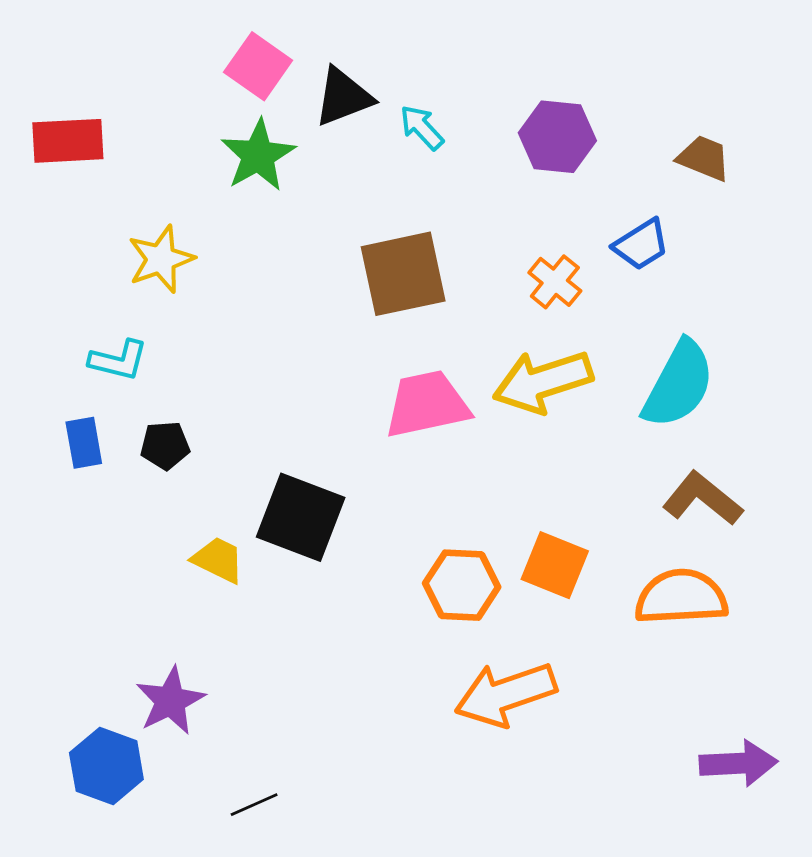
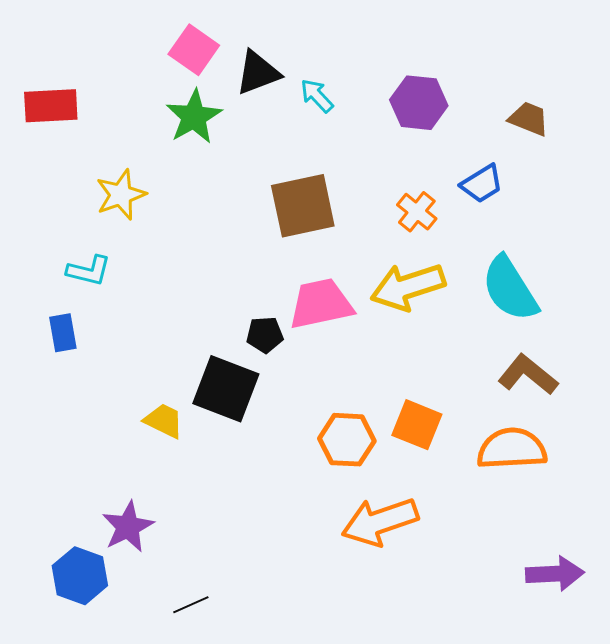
cyan semicircle: (679, 384) -> (510, 289), turned 120
black pentagon: (165, 445) -> (265, 335), moved

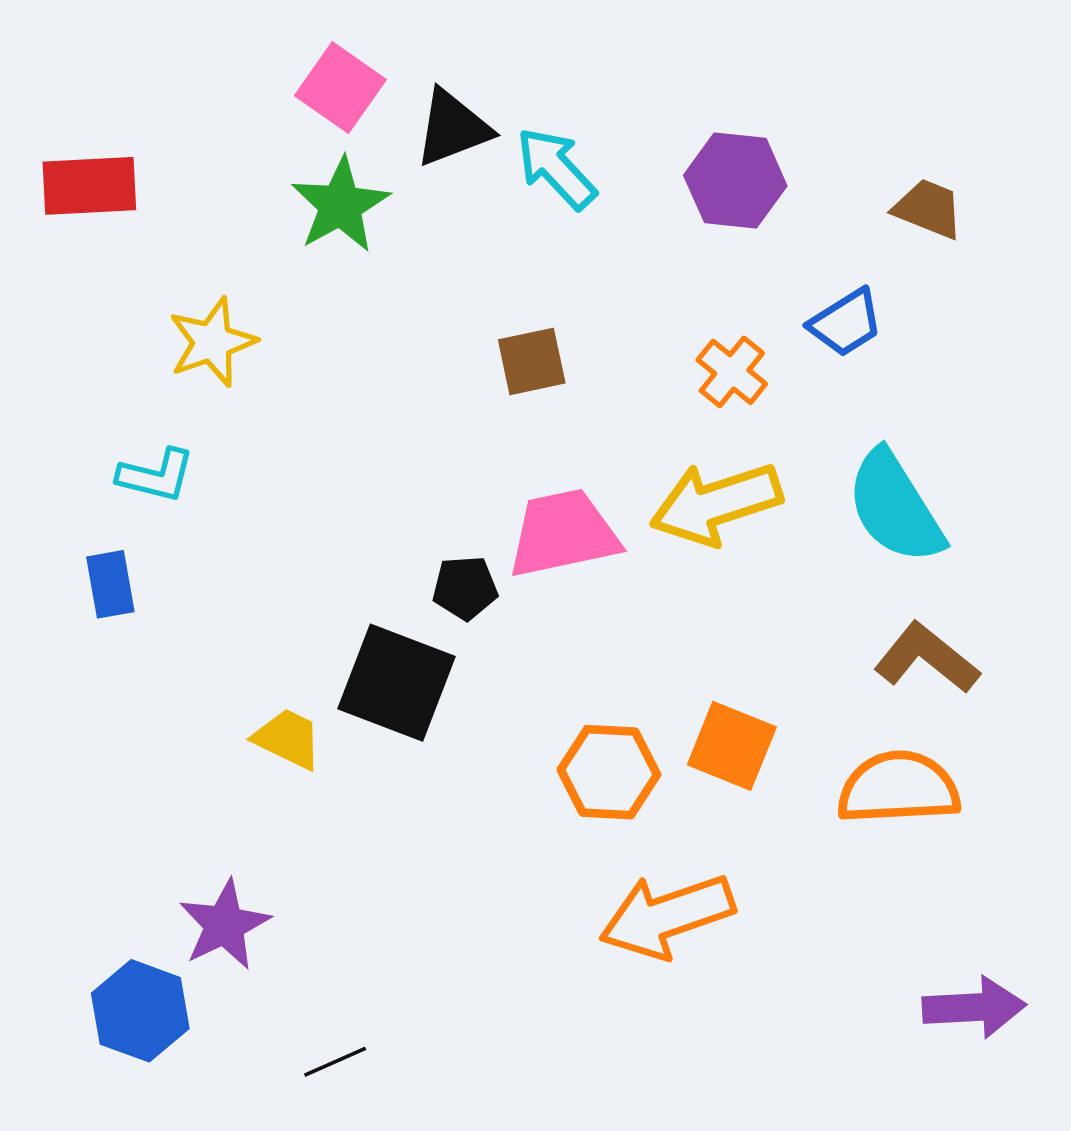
cyan arrow: (317, 96) -> (556, 168), size x1.4
brown square: (303, 206) -> (532, 361), size x0.6

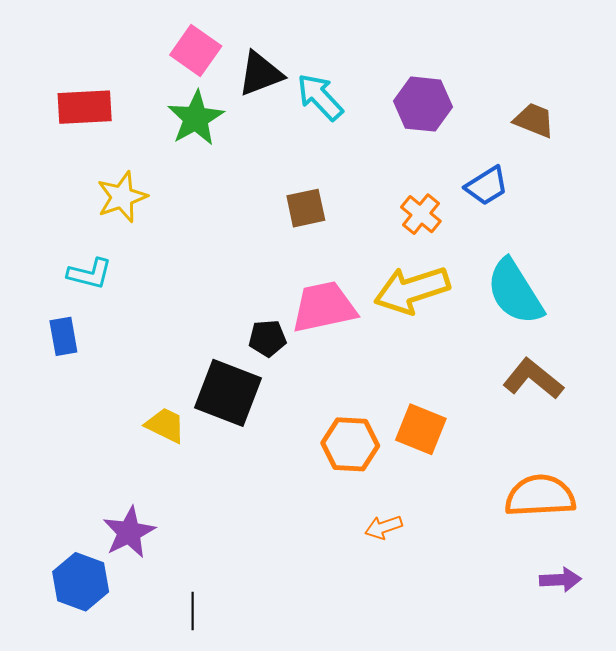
red rectangle: (89, 186) -> (85, 107), moved
orange semicircle: (899, 788) -> (540, 496), moved
orange arrow: (667, 916) -> (384, 527), size x0.5
purple arrow: (974, 1007) -> (560, 580), size x0.7
black line: (335, 1062) -> (193, 611), turned -66

